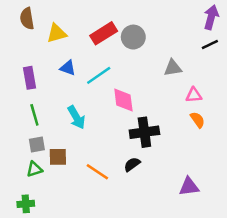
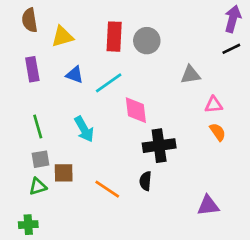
red rectangle: (104, 33) -> (114, 37), turned -55
purple rectangle: (29, 78) -> (32, 69), moved
black semicircle: (132, 164) -> (145, 181), turned -49

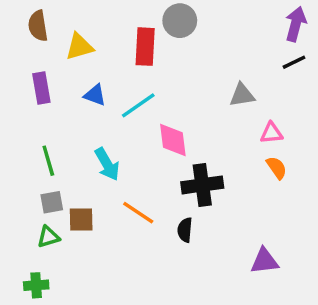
gray circle: (147, 41) -> (180, 21), moved
orange line: (107, 189) -> (138, 213), moved

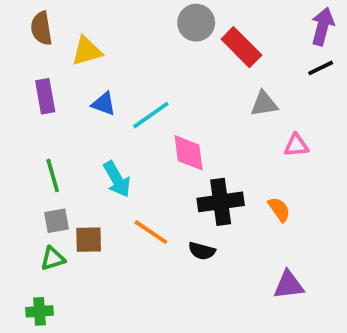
red rectangle: (145, 47) -> (241, 47), moved, turned -48
orange semicircle: (277, 168) -> (279, 209), moved
black semicircle: (185, 230) -> (202, 251), turned -80

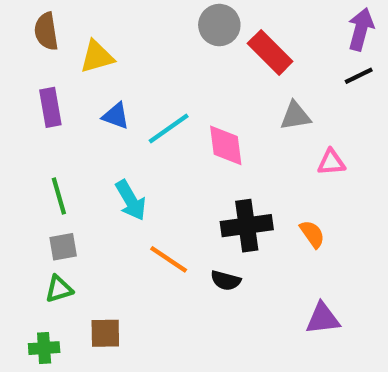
pink diamond: (189, 153) -> (226, 145), moved
brown square: (89, 240) -> (105, 333), moved

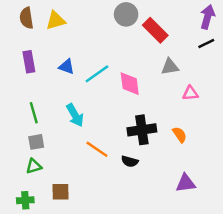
yellow triangle: (97, 57) -> (56, 20), moved

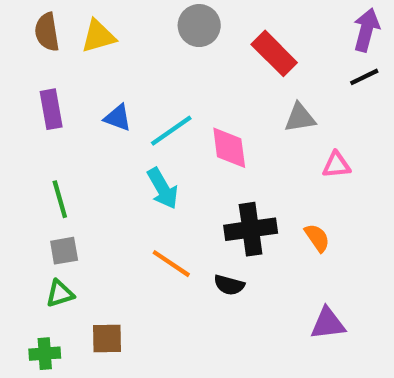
gray circle: (126, 14) -> (199, 26), moved
cyan arrow: (75, 115) -> (163, 188), moved

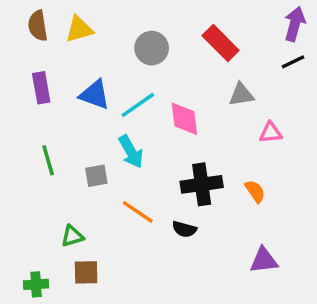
gray circle: (199, 26) -> (152, 48), moved
blue triangle: (118, 118) -> (95, 95), size x1.4
gray square: (64, 251) -> (96, 176), moved
green triangle: (60, 294) -> (72, 236), moved

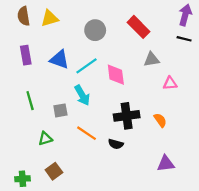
black line: (293, 62) -> (184, 39), turned 40
green triangle: (72, 236) -> (45, 139), moved
brown square: (86, 272) -> (54, 171), turned -35

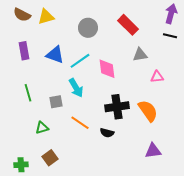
brown semicircle: (24, 16) -> (22, 15), turned -54
orange semicircle: (160, 120) -> (148, 111), size x1.6

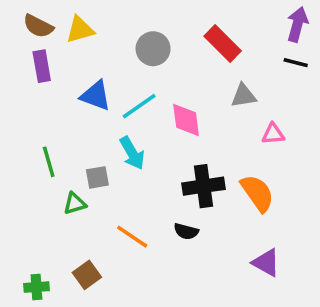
purple rectangle: (24, 51) -> (42, 66), moved
orange line: (80, 123) -> (132, 237), moved
green triangle: (42, 128) -> (75, 204), moved
purple triangle: (153, 151) -> (266, 263), turned 36

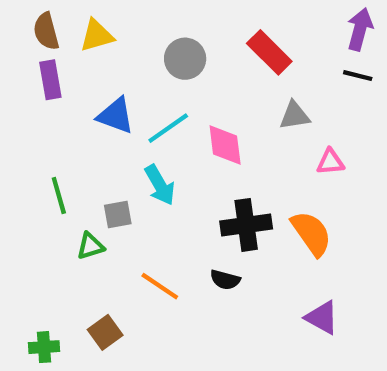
brown semicircle: (38, 26) -> (46, 31), turned 48

